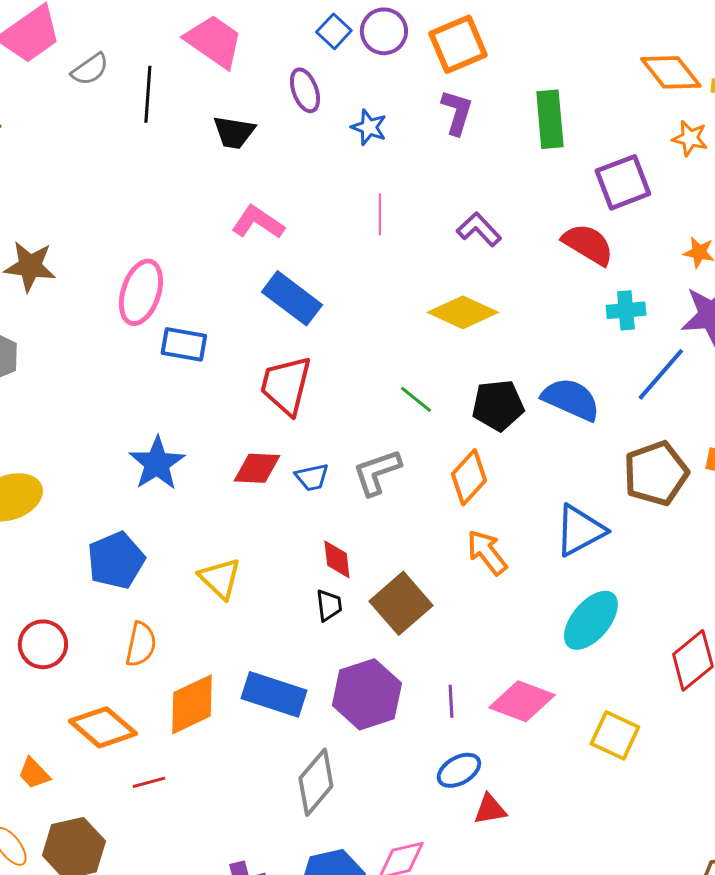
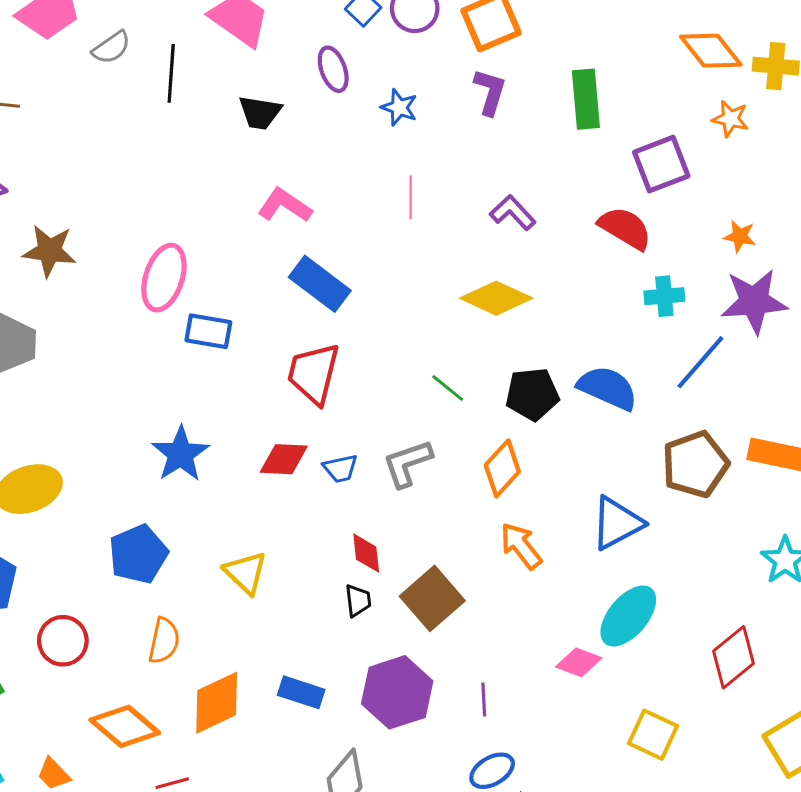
blue rectangle: (274, 694) -> (301, 692), size x0.7
pink diamond: (522, 701) -> (579, 662), moved, size x0.7

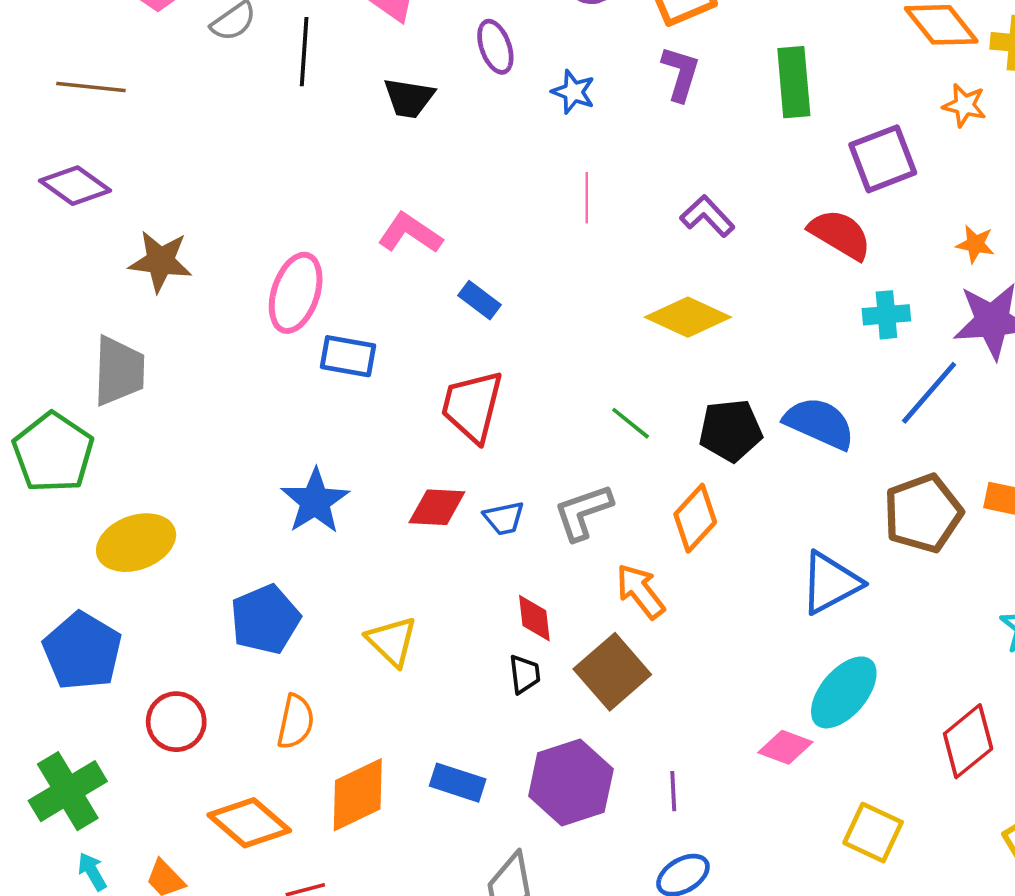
pink L-shape: (285, 205) -> (410, 233), moved
blue rectangle: (320, 284) -> (480, 300), size x0.6
orange arrow: (521, 546) -> (640, 591), moved

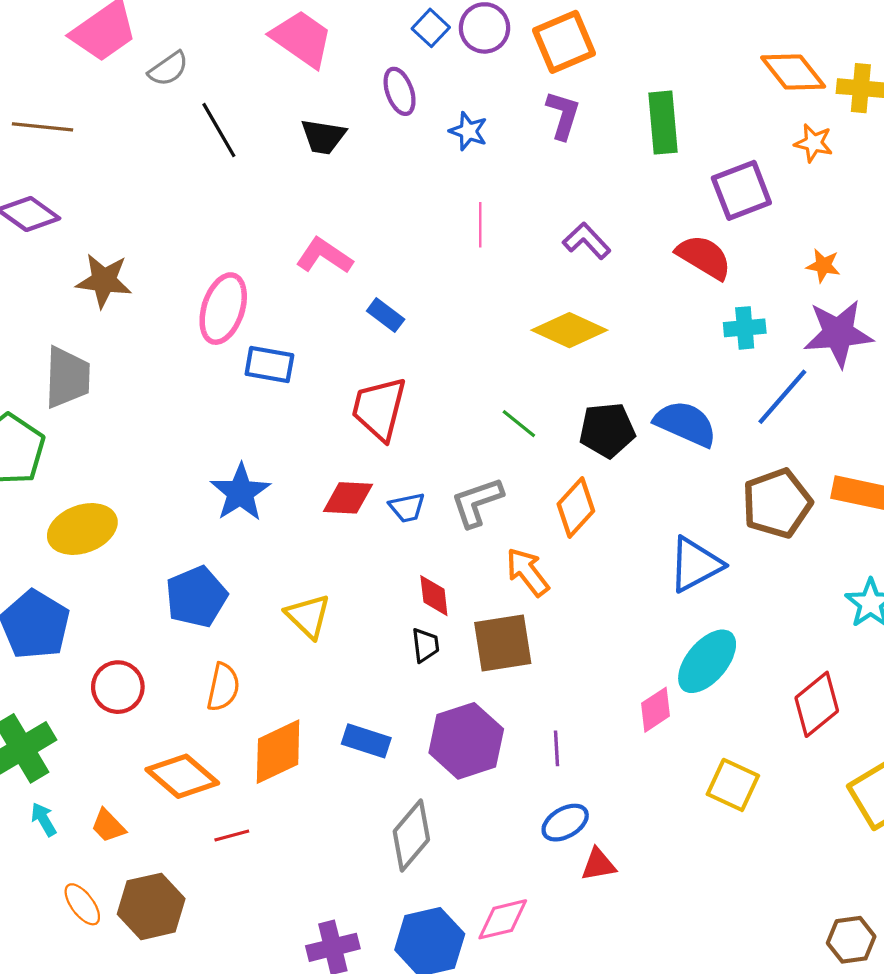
black line: (304, 52) -> (219, 130), moved, turned -34
brown square: (612, 672) -> (503, 643), turned 32
pink diamond: (785, 747) -> (655, 710), turned -54

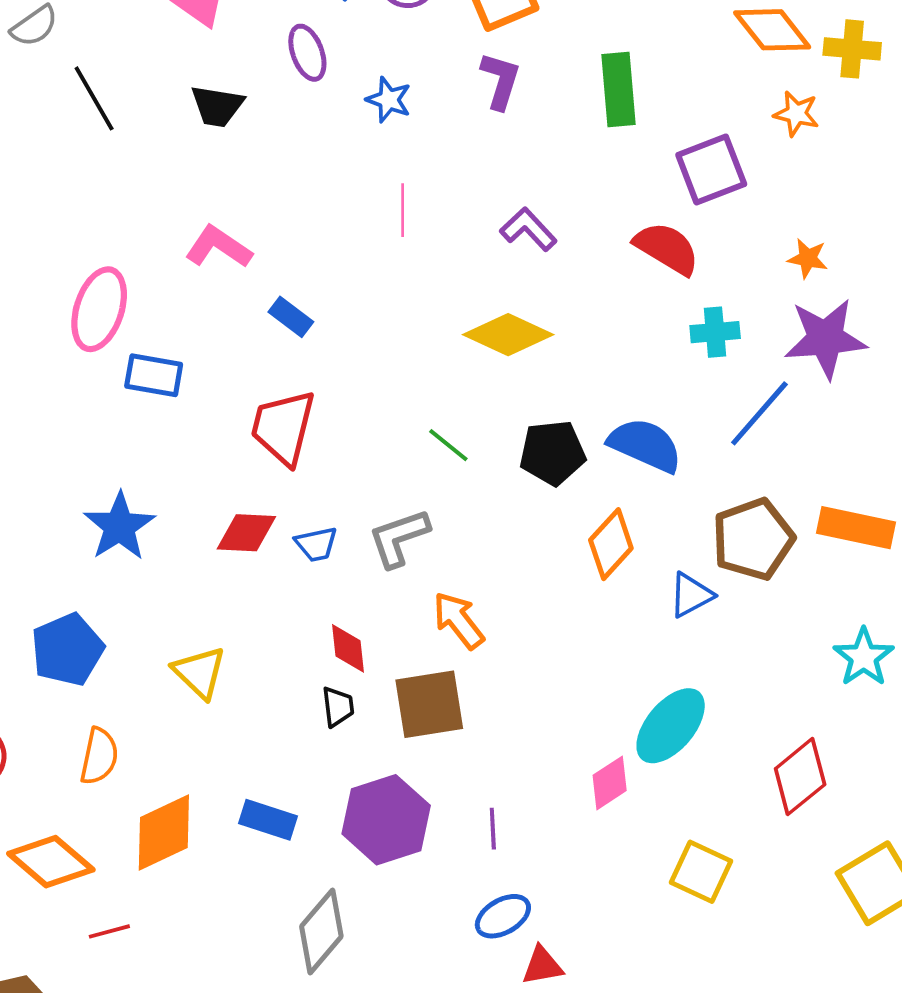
orange diamond: (576, 508) -> (611, 544), moved
blue triangle: (695, 564) -> (691, 595), moved, size x0.7

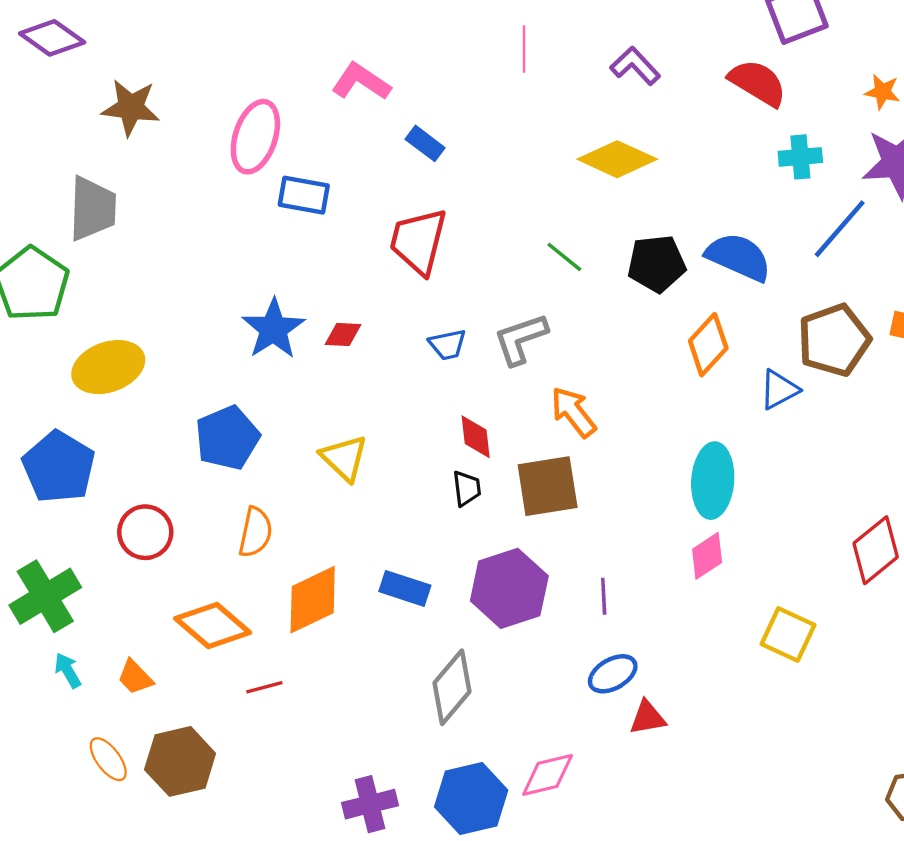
red diamond: (246, 533) -> (343, 334), moved, size x0.7
cyan ellipse: (671, 726) -> (713, 481), moved, turned -36

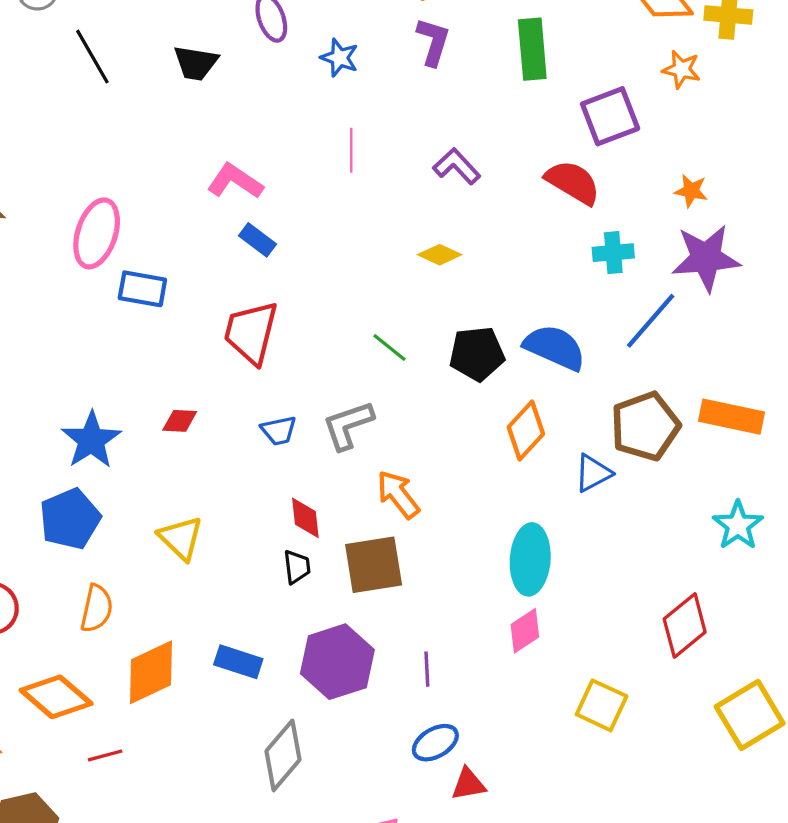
pink L-shape: (361, 82) -> (235, 181), moved
yellow diamond: (617, 159) -> (440, 255), size x0.6
blue star: (273, 329) -> (91, 440), moved

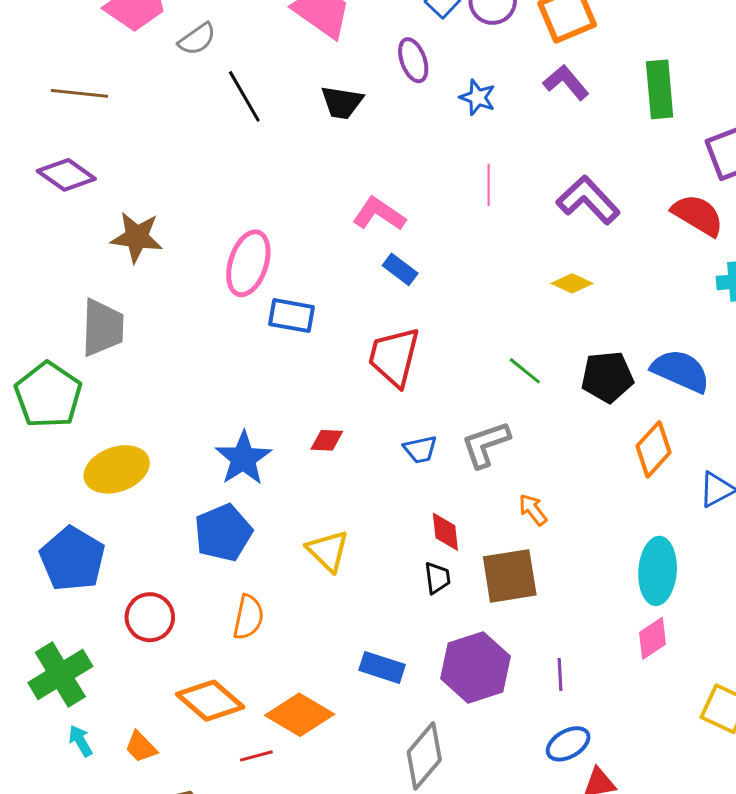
purple L-shape: (433, 42) -> (566, 82), turned -57
purple L-shape: (457, 166) -> (588, 200), size x1.4
orange arrow: (398, 494) -> (533, 510), size x0.7
orange diamond: (151, 672) -> (300, 715), moved, turned 56

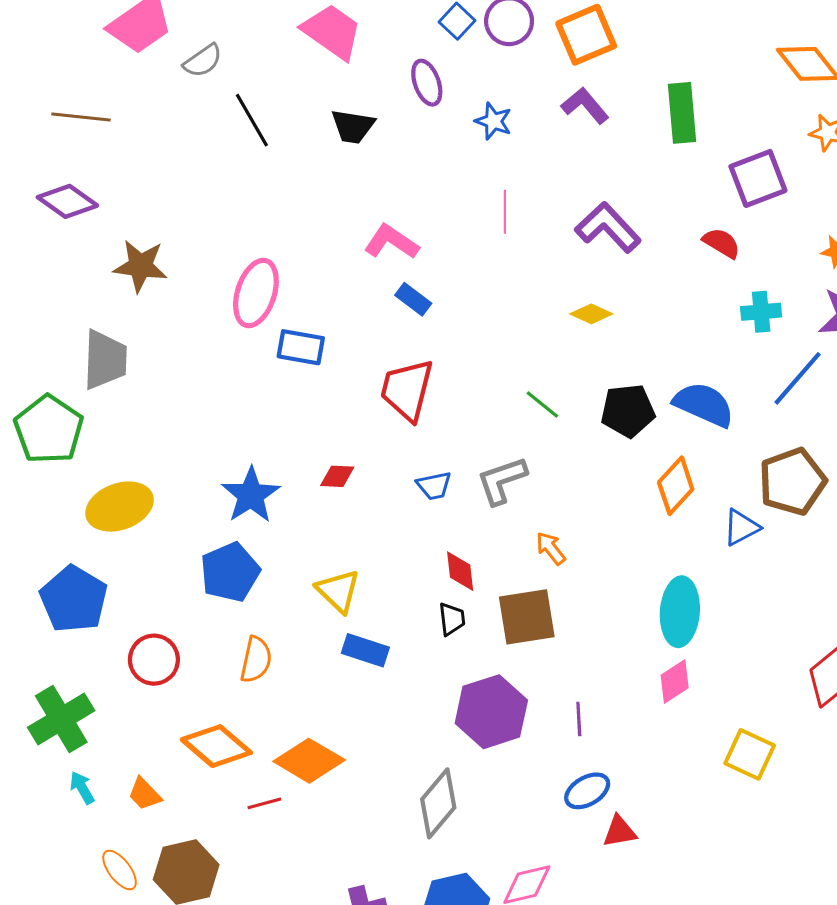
red semicircle: (698, 215) -> (722, 243), size x0.7
blue rectangle: (382, 667) -> (365, 650), moved

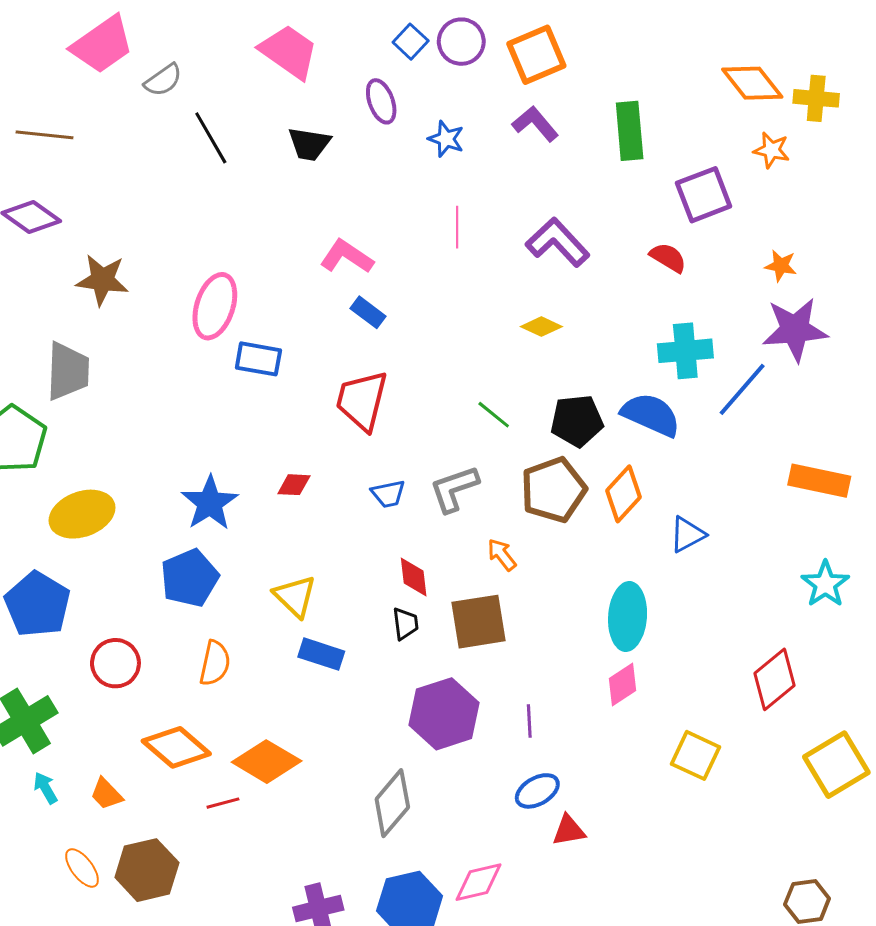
cyan cross: (761, 312) -> (685, 351), moved, size x1.4
brown pentagon: (792, 482) -> (554, 490), moved

